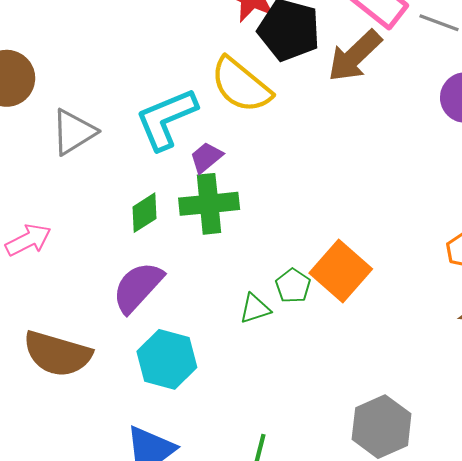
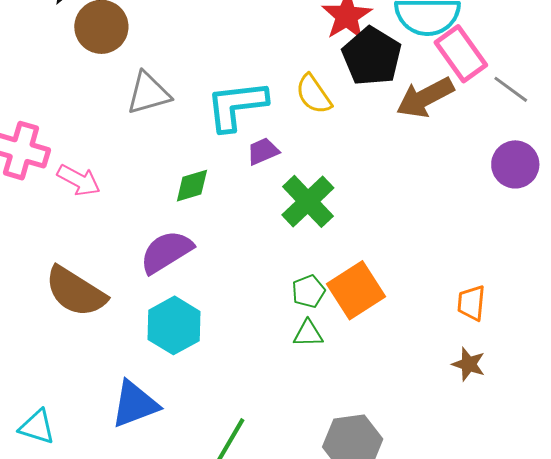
yellow semicircle: (241, 85) -> (314, 94), size x0.7
green cross: (209, 204) -> (308, 201), moved, turned 36
pink arrow: (28, 240) -> (79, 180), turned 39
green triangle: (255, 309) -> (308, 334), moved

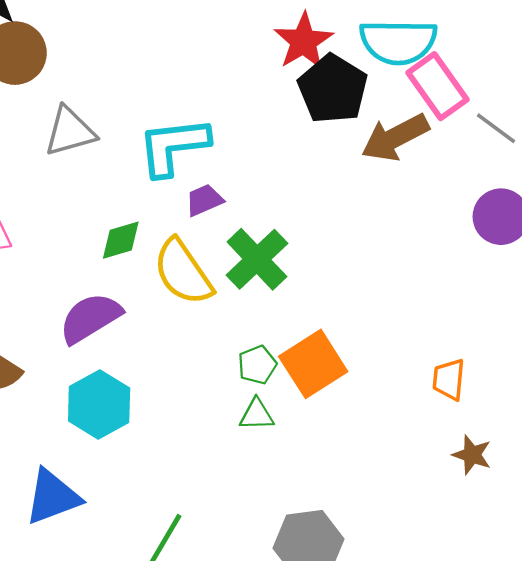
yellow semicircle: (314, 94) -> (183, 272), moved, size x1.4
brown star: (469, 364) -> (472, 455), moved

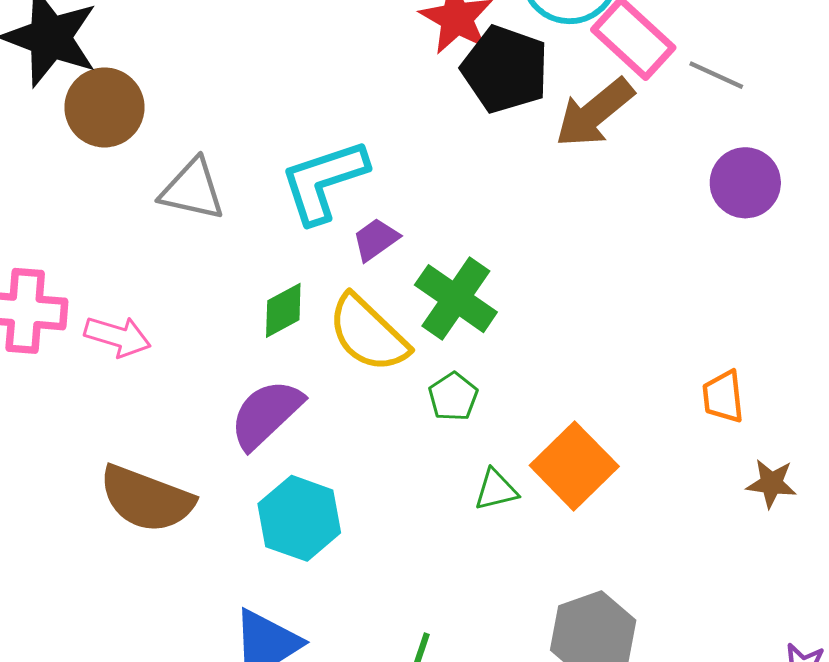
gray triangle: (70, 131) -> (192, 190), turned 40
orange square: (313, 364) -> (574, 466), moved
green pentagon: (257, 365) -> (453, 397), moved

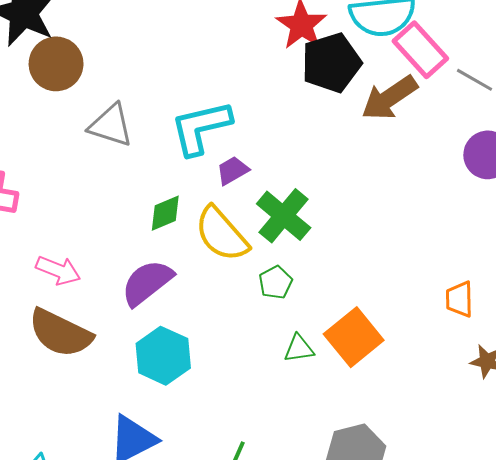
black pentagon: (505, 69) -> (331, 63), turned 30
pink arrow: (118, 336) -> (58, 270), moved

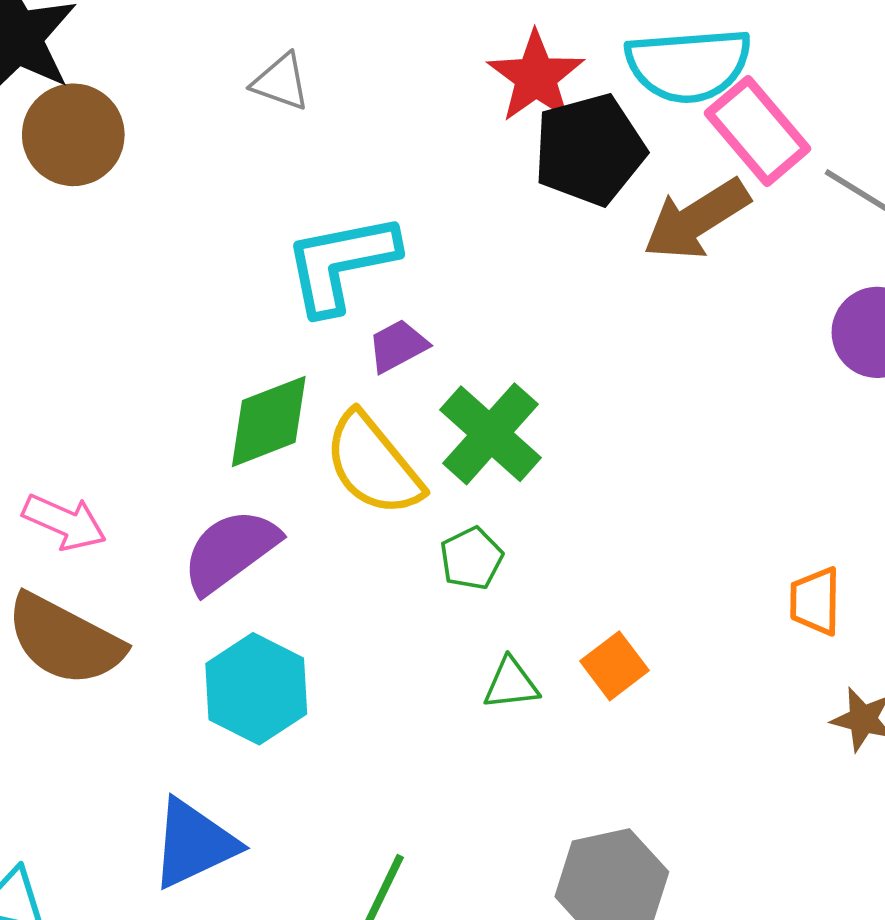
gray triangle: (111, 125) -> (281, 82), moved, size x0.7
green diamond: (165, 213) -> (269, 421), size x1.4
orange square: (354, 337) -> (615, 666), size x0.6

